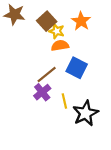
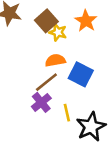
orange semicircle: (60, 46) -> (55, 60), moved

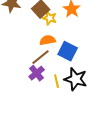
black star: (91, 127) -> (76, 79), moved, turned -30

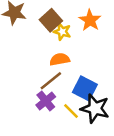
blue square: (68, 51) -> (85, 88), moved
yellow line: (57, 81) -> (71, 111), turned -32

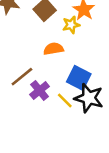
yellow star: (62, 32) -> (71, 25), moved, turned -30
brown line: (51, 81) -> (22, 77), moved

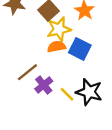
yellow star: (71, 25) -> (59, 29), moved, size x1.5
blue square: (79, 78) -> (80, 49), moved

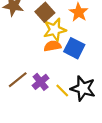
brown line: (27, 72) -> (18, 80), moved

